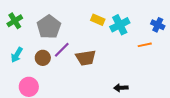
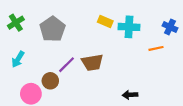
cyan cross: (120, 25) -> (129, 27), turned 30
purple line: (62, 50) -> (66, 65), moved
brown circle: (43, 58) -> (50, 81), moved

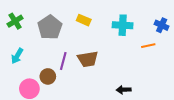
yellow rectangle: (105, 22) -> (84, 20), moved
purple line: (66, 65) -> (63, 61), turned -30

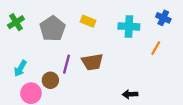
blue cross: (162, 25) -> (163, 18), moved
orange line: (148, 46) -> (156, 48), turned -48
cyan arrow: (17, 56) -> (20, 68), moved

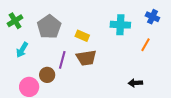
yellow rectangle: (88, 21) -> (82, 36), moved
cyan arrow: (20, 68) -> (22, 50), moved
black arrow: (130, 94) -> (135, 83), moved

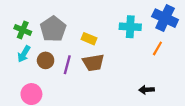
blue cross: (152, 17) -> (165, 18), size x1.6
green cross: (15, 21) -> (23, 30), moved, turned -35
brown circle: (47, 75) -> (46, 60), moved

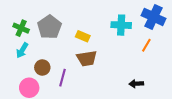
brown circle: (46, 60) -> (42, 68), moved
purple line: (67, 65) -> (63, 78), moved

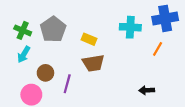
blue cross: (153, 17) -> (165, 18), turned -35

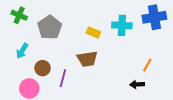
green cross: (23, 30) -> (19, 15), moved
yellow rectangle: (89, 39) -> (93, 33), moved
orange line: (158, 49) -> (147, 65), moved

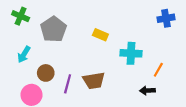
blue cross: (154, 17) -> (166, 18), size x0.7
cyan cross: (122, 25) -> (131, 53), moved
brown trapezoid: (87, 59) -> (94, 81), moved

